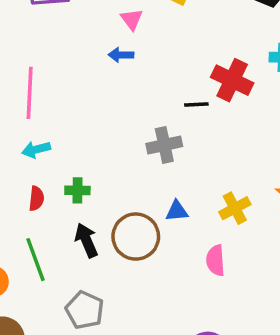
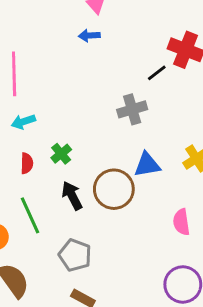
black line: (196, 105) -> (157, 73), turned -30
green cross: (77, 190) -> (61, 154), turned -36
blue triangle: (177, 211) -> (147, 165), size x1.4
pink semicircle: (216, 260) -> (181, 222), moved

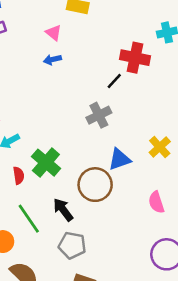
green cross: (61, 154) -> (46, 163), size x1.6
black arrow: (72, 196) -> (63, 210), moved

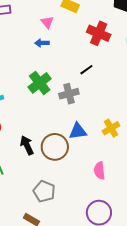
red cross: (135, 58) -> (99, 33), moved
green cross: (46, 163) -> (40, 83), moved
black arrow: (63, 210) -> (27, 145), moved
gray pentagon: (72, 245) -> (44, 191), moved

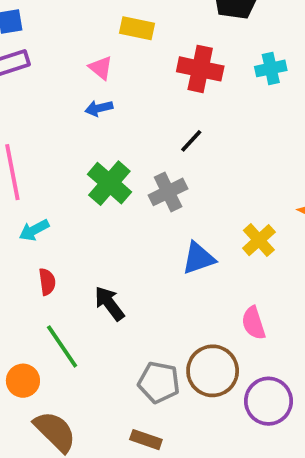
brown circle: (55, 147) -> (213, 371), moved

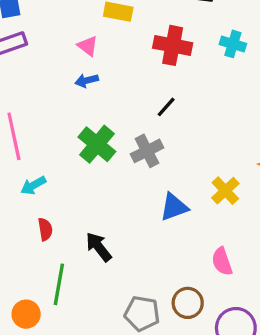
cyan cross: (271, 68) -> (233, 44), turned 30
green line: (62, 346) -> (59, 284), turned 45
brown circle: (213, 371) -> (188, 303), size x0.7

